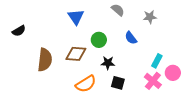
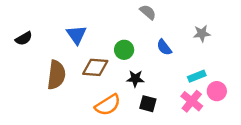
blue triangle: (76, 17) -> (76, 35), moved
gray star: (150, 17) -> (202, 33), moved
cyan rectangle: (157, 61) -> (197, 76), turned 40

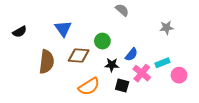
blue semicircle: (164, 47) -> (131, 54), moved, turned -104
pink cross: (192, 101) -> (142, 73), moved

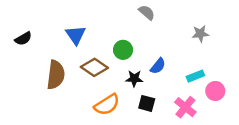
brown diamond: (79, 55) -> (94, 67), turned 30
pink cross: (142, 73) -> (185, 107), moved

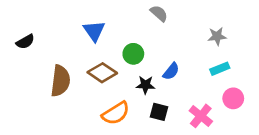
blue triangle: (76, 35) -> (94, 31), moved
cyan rectangle: (195, 76) -> (220, 69), moved

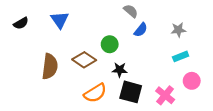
blue triangle: (94, 31) -> (60, 20), moved
black semicircle: (25, 42) -> (21, 23), moved
blue semicircle: (171, 71) -> (141, 30), moved
black square: (159, 112) -> (131, 92), size x1.5

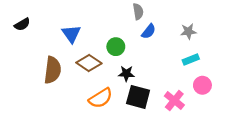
gray semicircle: (131, 11) -> (138, 12), turned 40
blue triangle: (60, 20) -> (71, 34), moved

